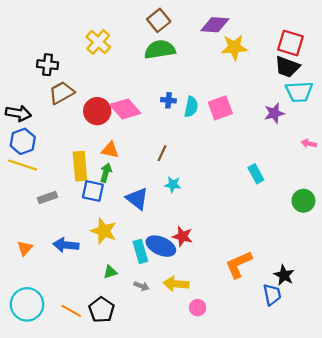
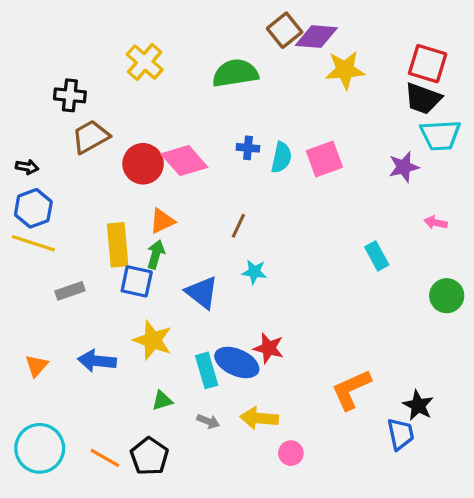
brown square: (159, 20) -> (285, 30), moved
black arrow: (18, 113) -> (27, 167), size x0.6
pink arrow: (309, 143) -> (436, 223), moved
orange triangle: (110, 150) -> (162, 221), turned -36

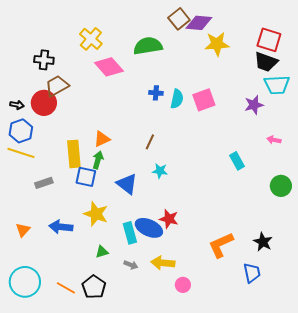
pink diamond: (184, 161) -> (109, 67), moved
red circle: (143, 164) -> (44, 103), moved
black star: (418, 405) -> (263, 242), moved

